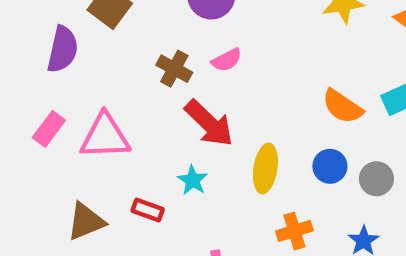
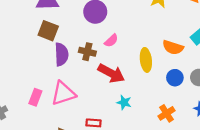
purple semicircle: (63, 49) -> (61, 54), moved
yellow ellipse: (265, 168) -> (146, 60), moved
cyan star: (193, 180) -> (124, 102), moved

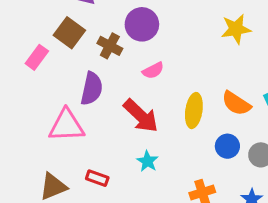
brown cross: (87, 52) -> (110, 46), moved
purple semicircle: (61, 54) -> (92, 89), moved
pink rectangle: (35, 97) -> (37, 57), moved

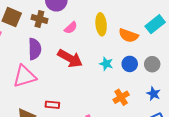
yellow ellipse: (194, 111) -> (101, 24), moved
cyan star: (147, 161) -> (106, 64), moved

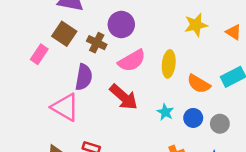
pink semicircle: (71, 28) -> (132, 61), size x1.6
pink triangle: (25, 76) -> (65, 107), turned 35

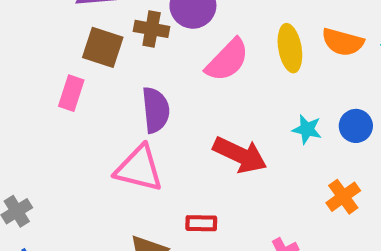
brown cross: (97, 43) -> (152, 29), moved
orange semicircle: (199, 84) -> (343, 42), moved
red arrow: (124, 97) -> (240, 155), moved

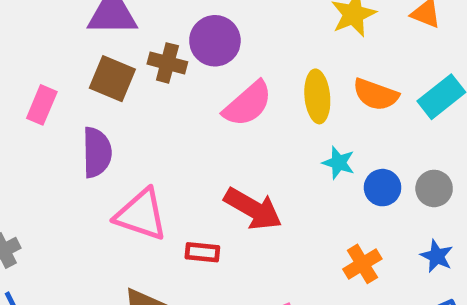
pink rectangle: (71, 93) -> (42, 105), moved
purple semicircle: (156, 110) -> (97, 152), moved
cyan star: (307, 129) -> (339, 163), moved
red rectangle: (201, 223) -> (202, 252), moved

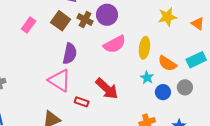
orange semicircle: (376, 94) -> (167, 63), moved
purple semicircle: (97, 152) -> (70, 54), moved
gray circle: (434, 188) -> (185, 87), moved

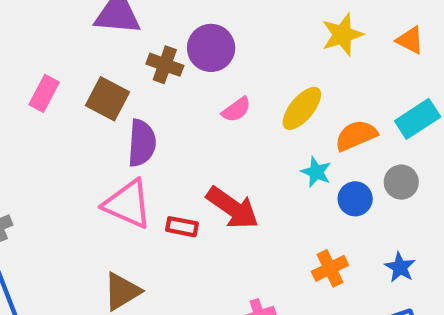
brown square: (61, 21) -> (107, 99), moved
pink semicircle: (115, 44) -> (236, 110), size x0.6
yellow ellipse: (144, 48) -> (302, 108), turned 40
orange semicircle: (167, 63) -> (356, 135), turned 132
red rectangle: (82, 102) -> (182, 227), moved

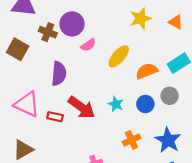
pink semicircle: (236, 110) -> (88, 45), moved
purple semicircle: (142, 143) -> (59, 74), moved
cyan star: (316, 172) -> (116, 104), moved
blue star: (400, 267) -> (168, 140), size x1.6

